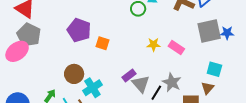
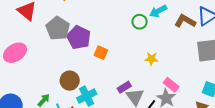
gray pentagon: (29, 35) -> (58, 28), moved
pink rectangle: (176, 48) -> (171, 85), moved

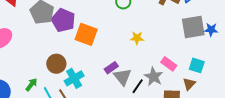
orange square: (101, 53) -> (86, 34), size x1.6
pink rectangle: (171, 85) -> (169, 64), moved

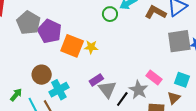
yellow star: (137, 38) -> (91, 47), moved

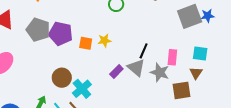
orange square: (72, 46) -> (86, 43), size x0.6
pink rectangle: (154, 78) -> (172, 57), turned 70
gray triangle: (107, 89) -> (136, 68), moved
black line: (122, 99) -> (144, 51), moved

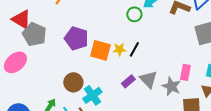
gray pentagon: (38, 30) -> (34, 34), moved
orange square: (86, 43) -> (100, 50), size x1.5
black line: (144, 51) -> (134, 49), moved

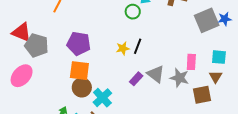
orange square: (100, 50) -> (79, 71), moved

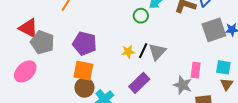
gray triangle: (156, 74) -> (157, 52), moved, turned 30
brown triangle: (216, 77) -> (227, 84), moved
purple rectangle: (136, 79) -> (139, 83), size x1.5

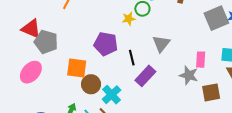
purple pentagon: (85, 43) -> (106, 44), moved
black line: (143, 51) -> (132, 58), moved, turned -35
yellow star: (128, 52) -> (129, 19), moved
orange square: (83, 71) -> (77, 68), moved

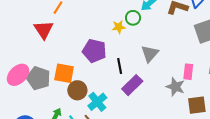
red triangle: (31, 29) -> (44, 30), moved, turned 30
gray pentagon: (46, 42) -> (38, 78), moved

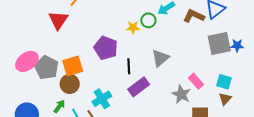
pink rectangle: (188, 72) -> (196, 81), turned -56
orange square: (64, 73) -> (73, 66), turned -35
brown circle: (77, 90) -> (70, 84), moved

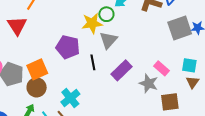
yellow star: (133, 27) -> (92, 23), size x1.5
gray triangle: (160, 58) -> (108, 40), moved
purple rectangle: (139, 87) -> (122, 70), moved

